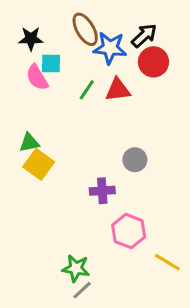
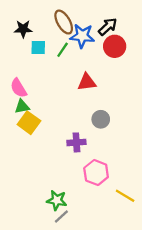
pink semicircle: (37, 77) -> (19, 88), moved
green line: (87, 90) -> (63, 50), moved
red triangle: (118, 90) -> (87, 82), moved

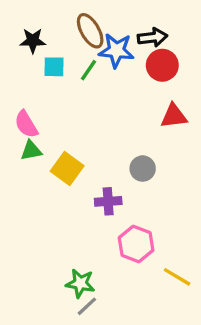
black arrow: (108, 27) -> (152, 37), turned 36
red triangle: (87, 82) -> (174, 116), moved
yellow square: (29, 123) -> (67, 169), moved

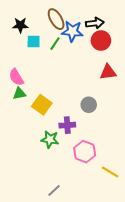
green star: (80, 283) -> (50, 139), moved

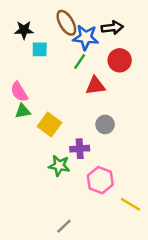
red circle: (101, 40) -> (120, 60), moved
green line: (55, 44) -> (80, 62), moved
red triangle: (108, 72) -> (95, 86), moved

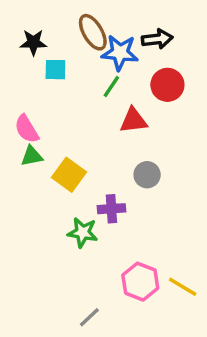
pink hexagon: (100, 180) -> (140, 282), moved

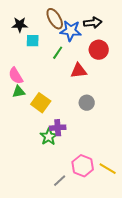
green line: (111, 87) -> (58, 53), moved
purple cross: (111, 209) -> (58, 128), moved
green star: (83, 232) -> (49, 137), turned 30
gray line: (89, 317) -> (60, 181), moved

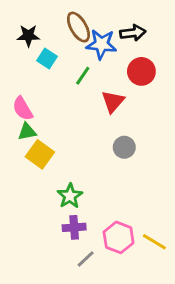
cyan square: (33, 41) -> (47, 59), turned 32
red triangle: (79, 71) -> (113, 101), turned -42
yellow square: (41, 103) -> (40, 154), moved
purple cross: (58, 128) -> (74, 227), moved

